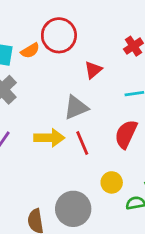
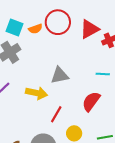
red triangle: (93, 70) -> (89, 29), moved, size x1.5
red line: (82, 143) -> (56, 114), moved, turned 42

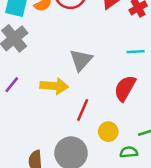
gray triangle: (60, 75) -> (81, 60), turned -30

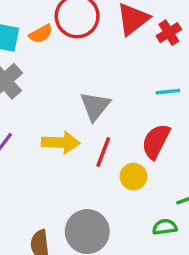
red line: (83, 110) -> (103, 152), moved
yellow circle: (108, 132) -> (133, 177), moved

